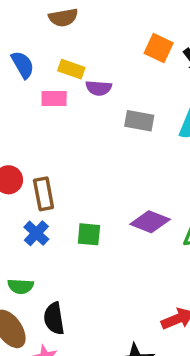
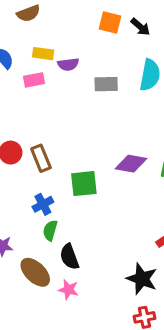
blue cross: (36, 233) -> (43, 204), moved, turned 30
green square: (89, 234) -> (84, 184), size x1.4
green semicircle: (21, 286) -> (50, 230), moved, turned 114

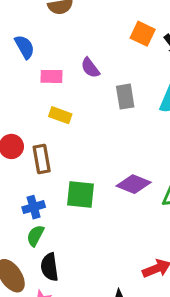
yellow rectangle: (43, 54) -> (60, 115), moved
purple semicircle: (68, 64) -> (90, 68), turned 48
gray rectangle: (106, 84) -> (125, 97), turned 70

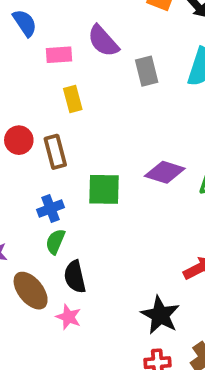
purple semicircle: (90, 68) -> (103, 41), size x1.4
yellow rectangle: (60, 115) -> (73, 99), turned 60

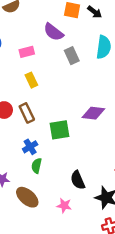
purple semicircle: (103, 41) -> (53, 32), moved
pink rectangle: (59, 55) -> (27, 52), moved
black semicircle: (75, 277) -> (78, 180), moved
pink star: (69, 317) -> (64, 206), moved

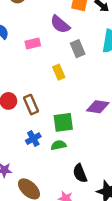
yellow rectangle: (31, 80) -> (59, 72), moved
green semicircle: (37, 166) -> (59, 145), moved, turned 64

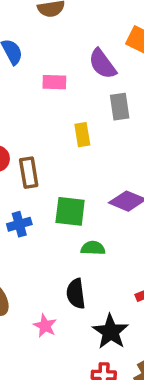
green semicircle: (59, 145) -> (93, 248), moved

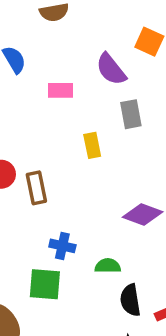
green square: (70, 211) -> (45, 284), moved
blue cross: (19, 224) -> (62, 246), moved, turned 30
black semicircle: (76, 294) -> (130, 300), moved

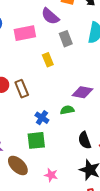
pink rectangle: (61, 90) -> (25, 33), size x1.5
blue cross: (62, 246) -> (42, 118), turned 32
green semicircle: (108, 266) -> (67, 110), moved

